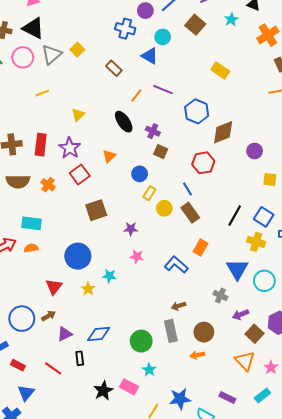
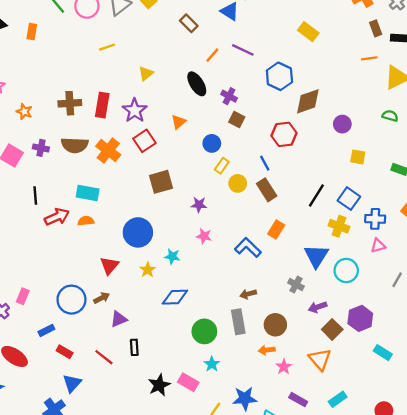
orange cross: (48, 185) -> (108, 151), size x1.5
blue diamond: (99, 334) -> (175, 297), moved
pink star: (271, 367) -> (284, 367), moved

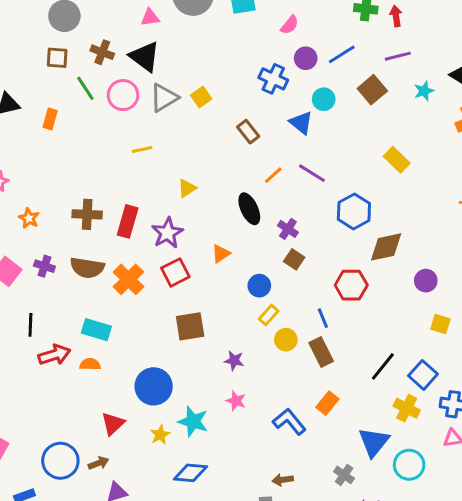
cyan star: (172, 256) -> (193, 421), size x1.5

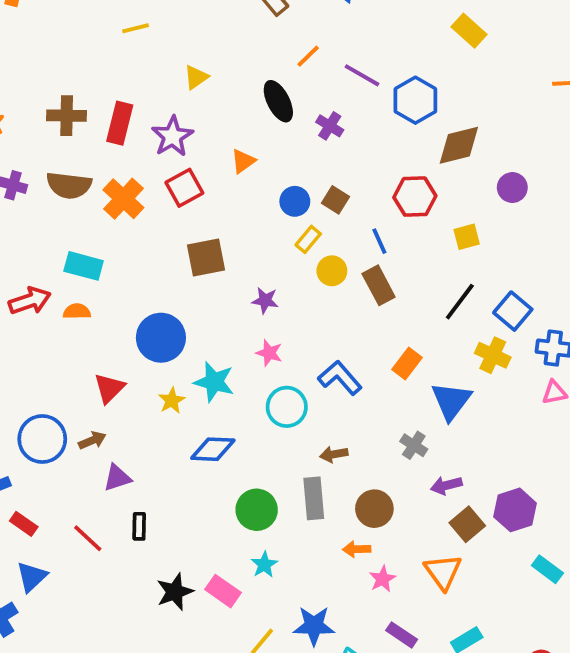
purple line: (312, 173) -> (362, 75), moved
brown square: (294, 259) -> (335, 200), moved
yellow square: (440, 324) -> (467, 237), moved, turned -30
orange rectangle: (327, 403) -> (407, 364), moved
cyan circle: (409, 465) -> (287, 407), moved

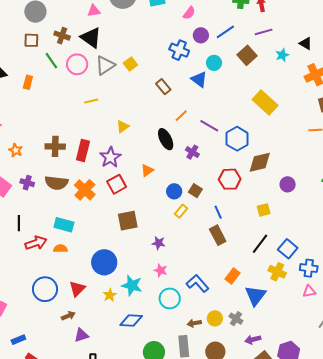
yellow rectangle: (469, 31) -> (265, 103), size x1.4
red hexagon: (415, 197) -> (230, 179), moved
yellow circle: (332, 271) -> (215, 318), moved
blue circle: (42, 439) -> (45, 289), moved

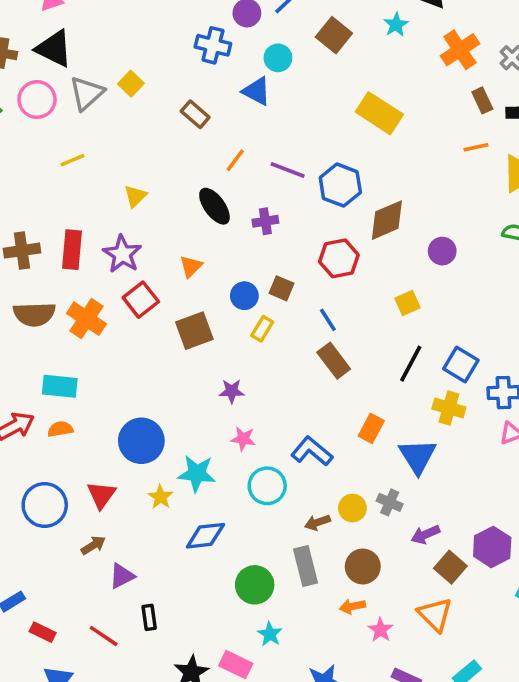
purple cross: (192, 152) -> (265, 221), turned -32
brown square: (128, 221) -> (194, 331), moved

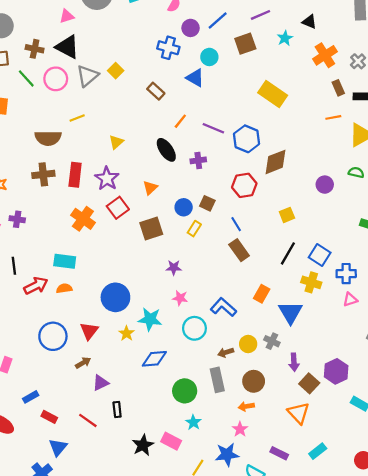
brown square: (334, 35) -> (245, 44), turned 30
purple circle: (442, 251) -> (325, 185), moved
brown semicircle: (34, 314) -> (48, 138), moved
purple arrow: (425, 534) -> (294, 362), turned -72
pink star: (380, 630) -> (240, 429), moved

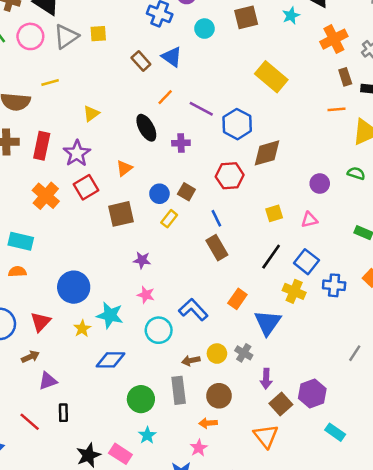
yellow square: (116, 71) -> (98, 34), turned 35
blue triangle: (195, 78) -> (172, 57), moved
pink triangle: (350, 300) -> (309, 220), moved

